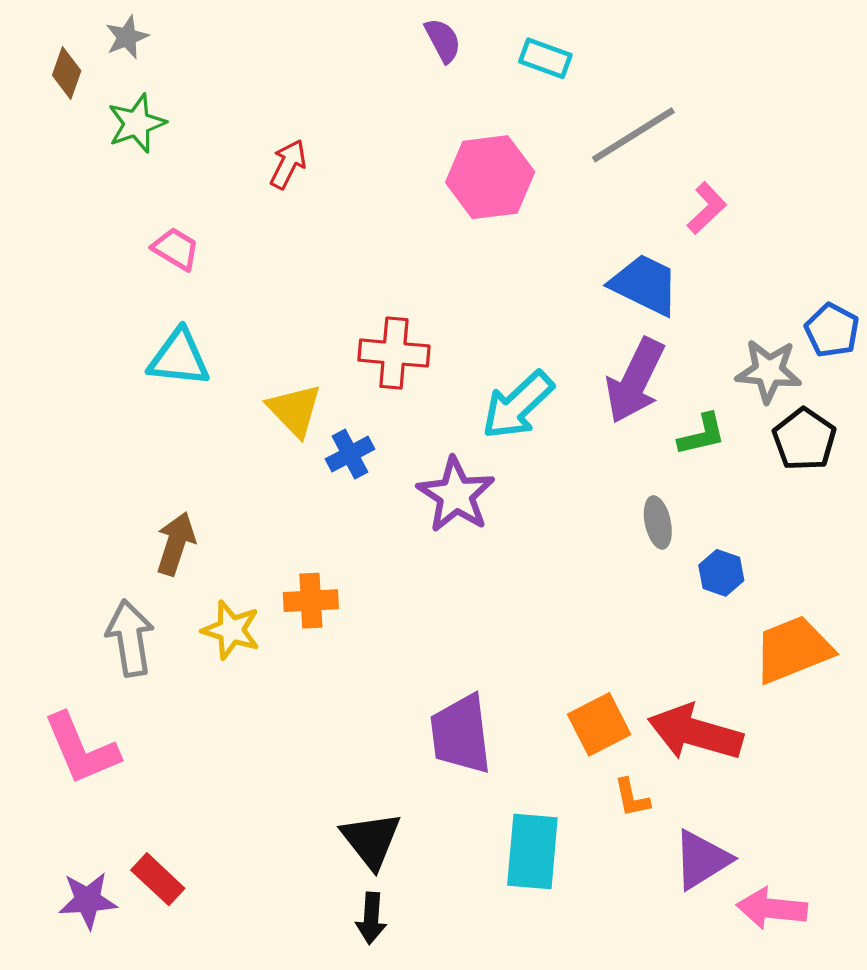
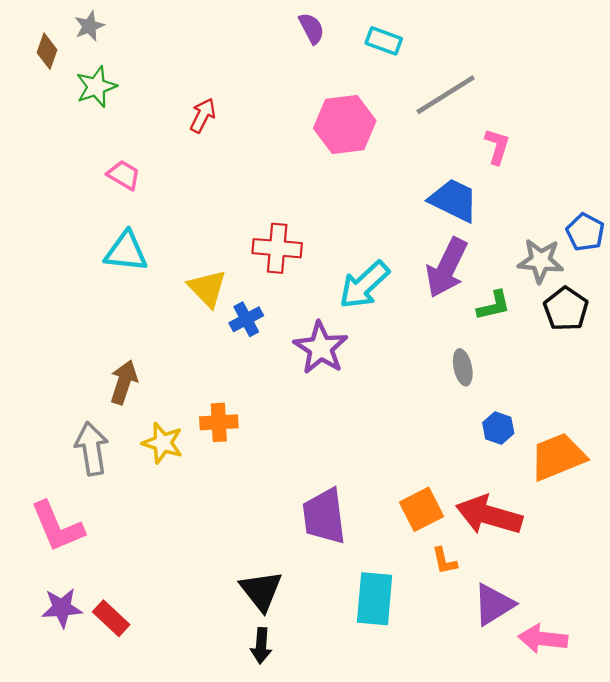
pink L-shape: (707, 208) -> (497, 146), turned -30
blue hexagon: (721, 573) -> (498, 428), moved
purple star: (88, 900) -> (62, 608), moved

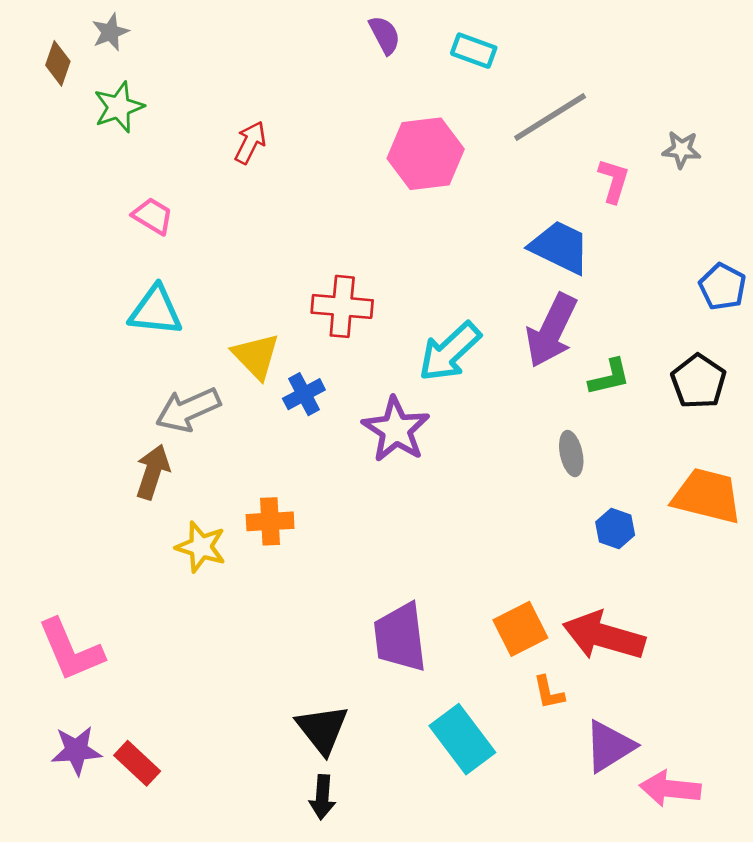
gray star: (541, 261) -> (682, 150), moved, size x0.7
gray arrow: (92, 449) -> (188, 410), moved, turned -105
orange trapezoid: (558, 457) -> (707, 496), moved, turned 36
cyan rectangle: (375, 599) -> (462, 739), turned -42

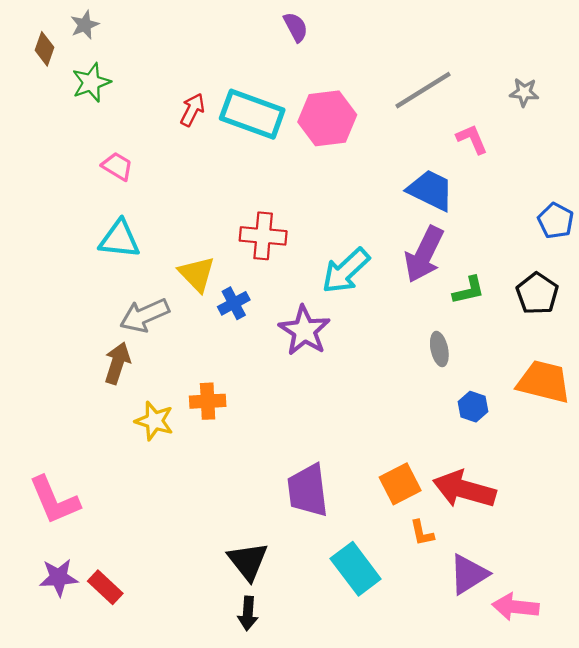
cyan rectangle: (474, 51) -> (252, 114), moved, size x1.8
gray star: (682, 150) -> (524, 92), moved
pink L-shape: (614, 181) -> (472, 139), turned -40

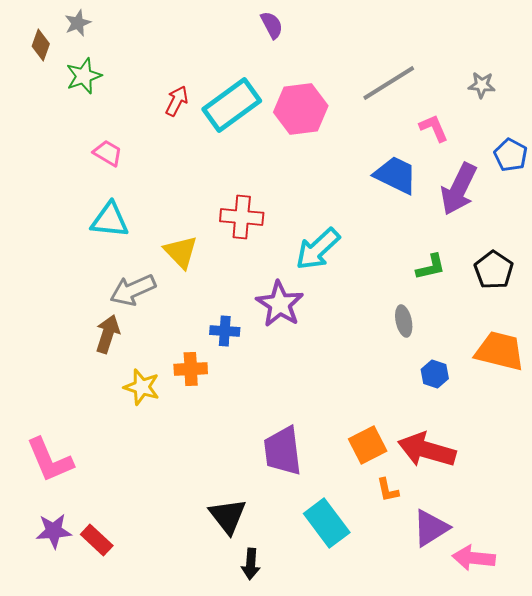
cyan rectangle: (252, 114) -> (232, 105), turned -56
blue pentagon: (556, 221) -> (511, 155), moved
purple arrow: (424, 254) -> (459, 189), moved
blue cross: (234, 303) -> (225, 331), moved, turned 32
black arrow: (248, 613) -> (251, 564), moved

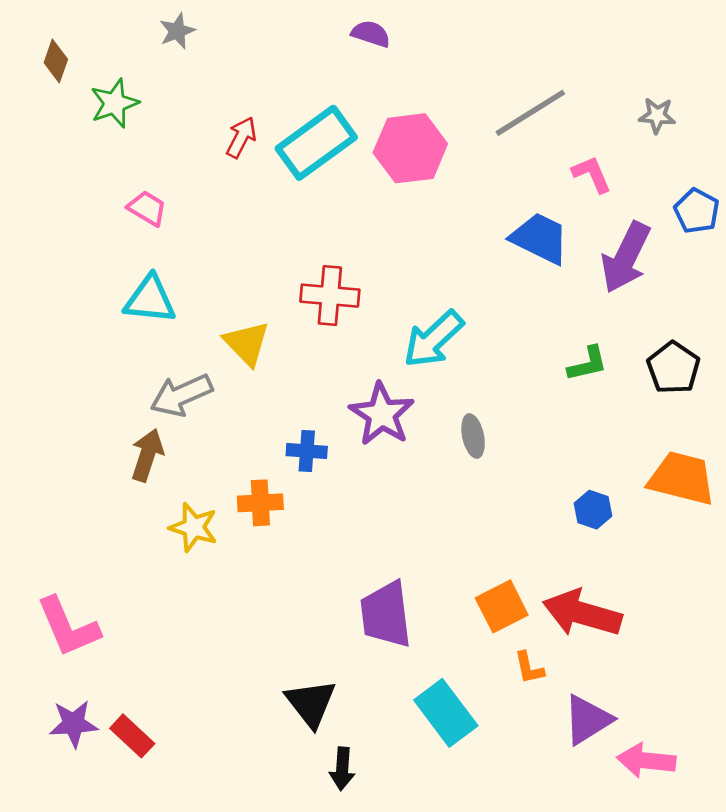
gray star: (78, 23) -> (177, 31), moved
purple semicircle: (272, 25) -> (371, 34), turned -44
gray ellipse: (404, 321) -> (473, 436), moved

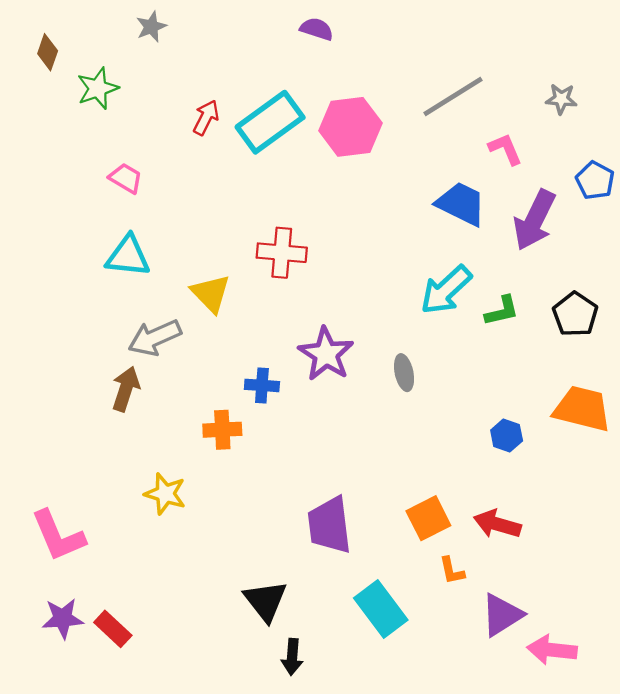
cyan arrow: (434, 339) -> (446, 290), moved
yellow star: (194, 527) -> (165, 494), moved
red arrow: (582, 613) -> (497, 524), size x0.7

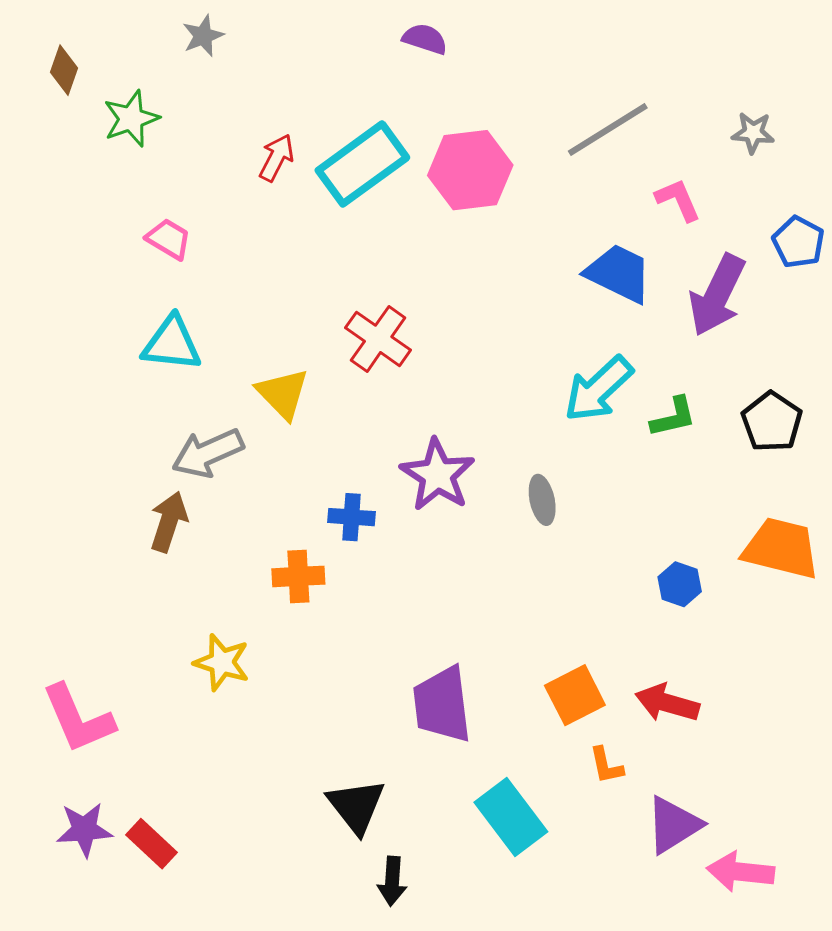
red cross: (282, 253) -> (378, 339), turned 30

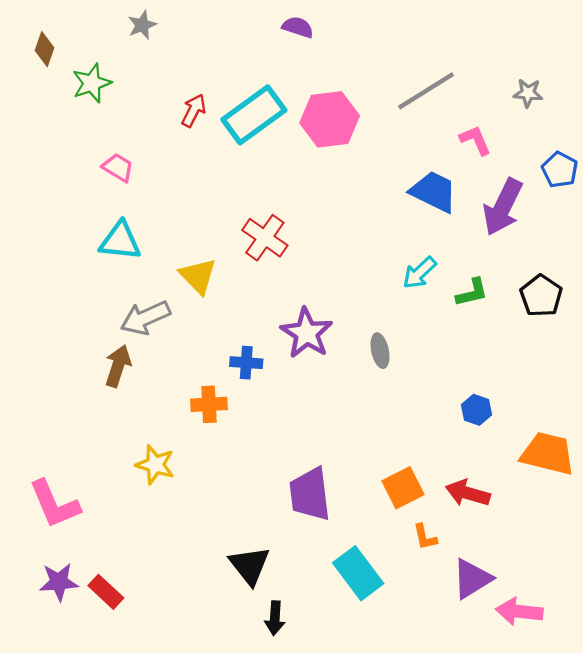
cyan arrow: (598, 389) -> (419, 273), size x0.7
orange trapezoid: (781, 548) -> (548, 454), moved

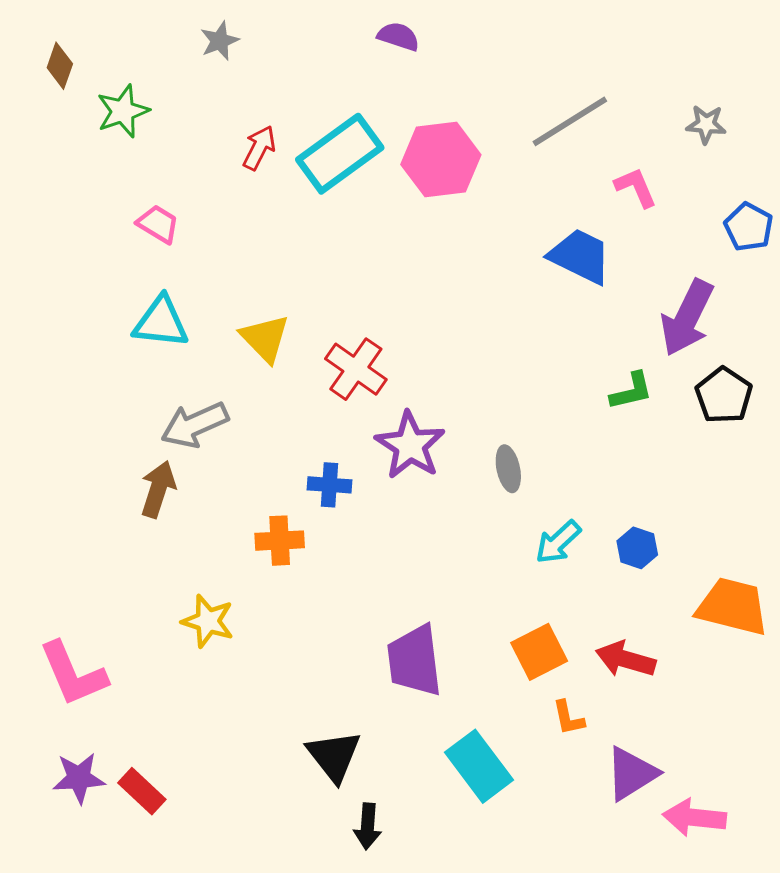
gray star: (142, 25) -> (220, 41), moved
purple arrow: (503, 207) -> (687, 318), moved
red cross: (265, 238) -> (356, 369), moved
cyan arrow: (419, 273) -> (558, 542), moved
yellow triangle: (198, 276) -> (265, 338), moved

